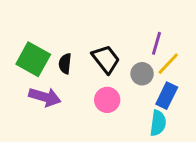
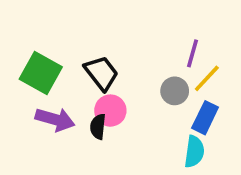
black trapezoid: (106, 59) -> (101, 73), moved
black semicircle: (65, 64) -> (98, 127), moved
pink circle: (107, 100) -> (110, 111), moved

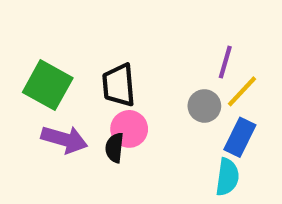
black trapezoid: (101, 73) -> (119, 85), turned -147

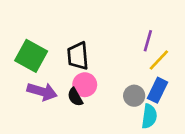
gray circle: (204, 106) -> (134, 96), moved
black semicircle: (115, 148) -> (75, 97), turned -36

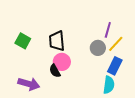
green square: (31, 56) -> (23, 41), size x0.7
purple arrow: (42, 92) -> (29, 84), moved
gray circle: (134, 96) -> (98, 48), moved

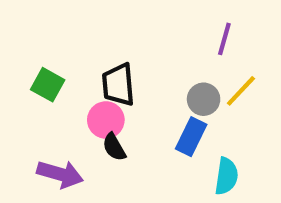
purple line: (108, 30) -> (224, 39), moved
pink circle: (62, 62) -> (106, 120), moved
blue rectangle: (115, 66) -> (191, 137), moved

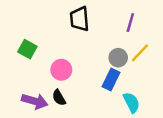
black trapezoid: (118, 85) -> (79, 19), moved
black semicircle: (114, 147) -> (59, 98), moved
cyan semicircle: (226, 176) -> (132, 102), turned -35

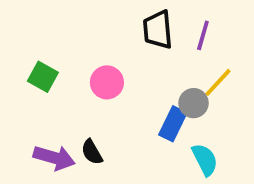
black trapezoid: (79, 19) -> (158, 30), moved
gray circle: (118, 58) -> (194, 103), moved
pink circle: (61, 70) -> (107, 82), moved

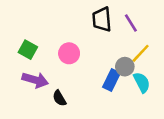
purple line: (203, 35) -> (131, 23), turned -48
purple arrow: (54, 158) -> (35, 80), moved
cyan semicircle: (205, 160) -> (142, 82), moved

